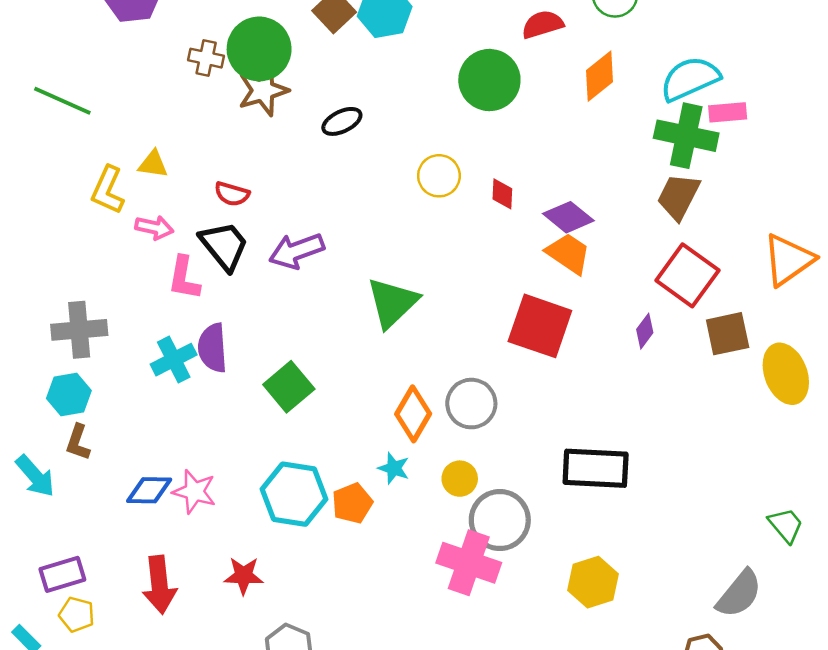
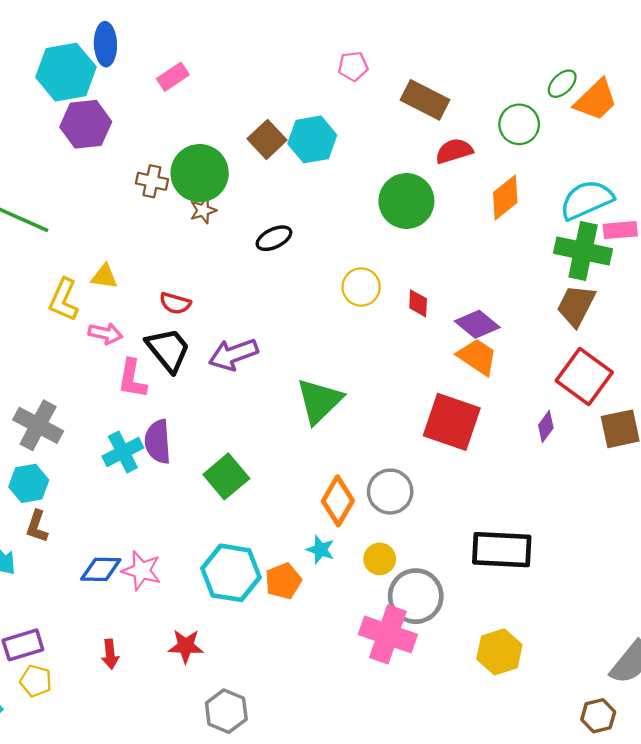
brown star: (263, 90) -> (203, 210), size x0.6
gray cross: (79, 330) -> (38, 425), turned 33
red arrow: (159, 585) -> (110, 654), size x0.6

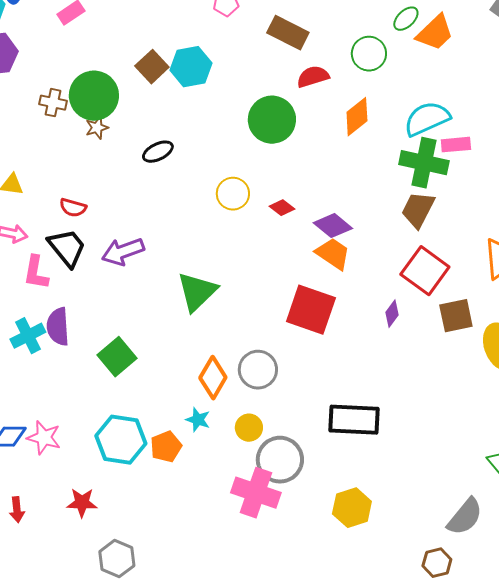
red diamond: (418, 303) -> (282, 208), turned -55

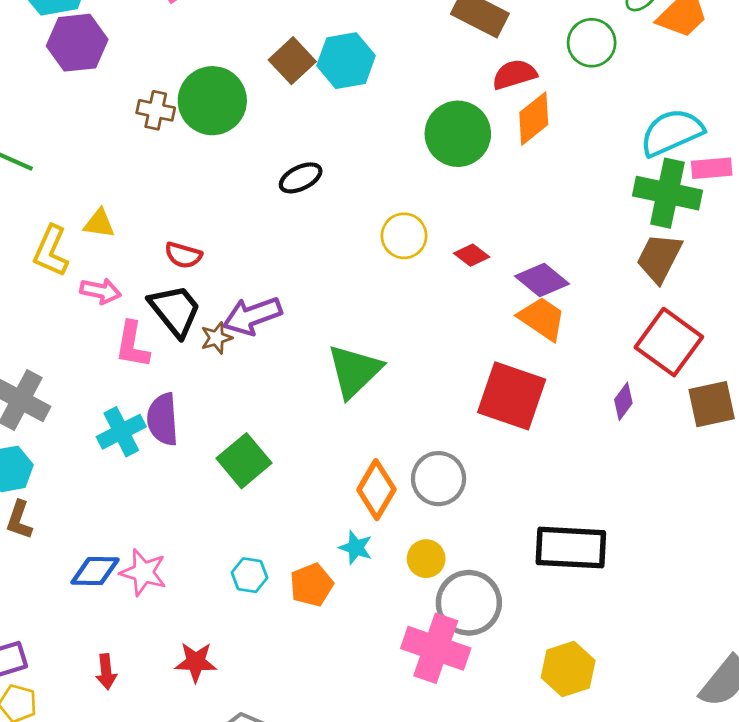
orange diamond: (357, 117) -> (534, 119), moved
brown star: (97, 128) -> (216, 338), moved
cyan hexagon: (121, 440) -> (250, 575), size x0.5

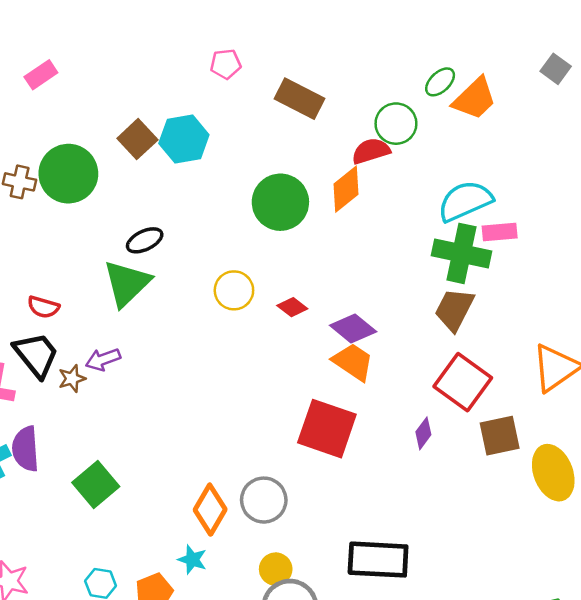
red semicircle: (514, 74) -> (371, 151), moved
purple arrow: (252, 316) -> (103, 359), size x0.7
green triangle: (354, 371) -> (127, 283), moved
yellow circle: (426, 559) -> (276, 569), moved

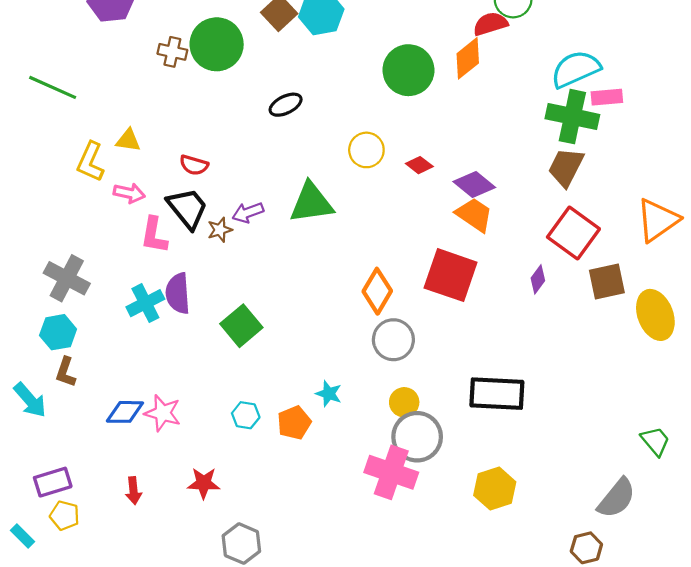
green triangle: (127, 283) -> (311, 203), moved, turned 36
orange diamond: (210, 510) -> (377, 291), moved

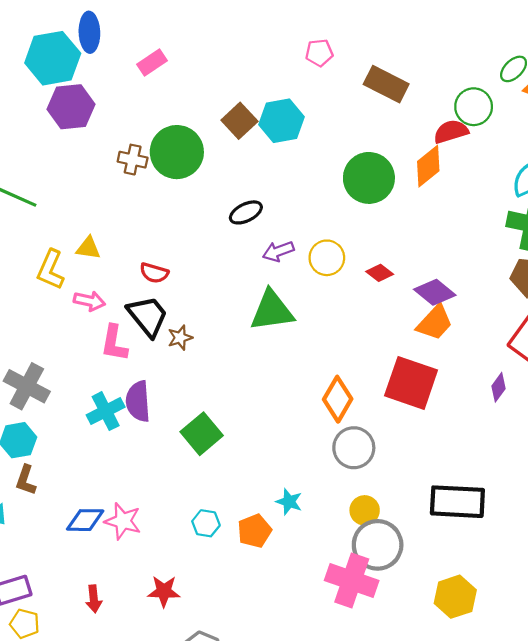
purple arrow: (248, 213) -> (278, 251), moved
orange trapezoid: (474, 215) -> (435, 323), turned 99

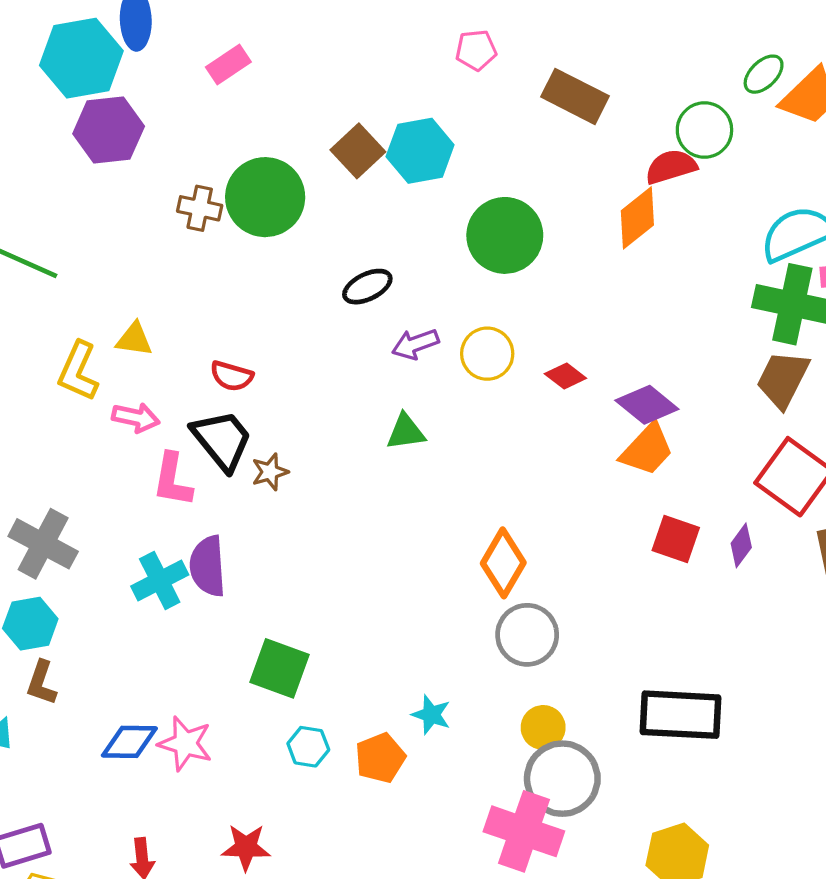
green circle: (369, 178) -> (505, 235), moved
green triangle: (272, 311) -> (406, 432), size x0.6
red square: (411, 383) -> (676, 539), moved, size x0.6
green square: (202, 434) -> (280, 668), moved, turned -30

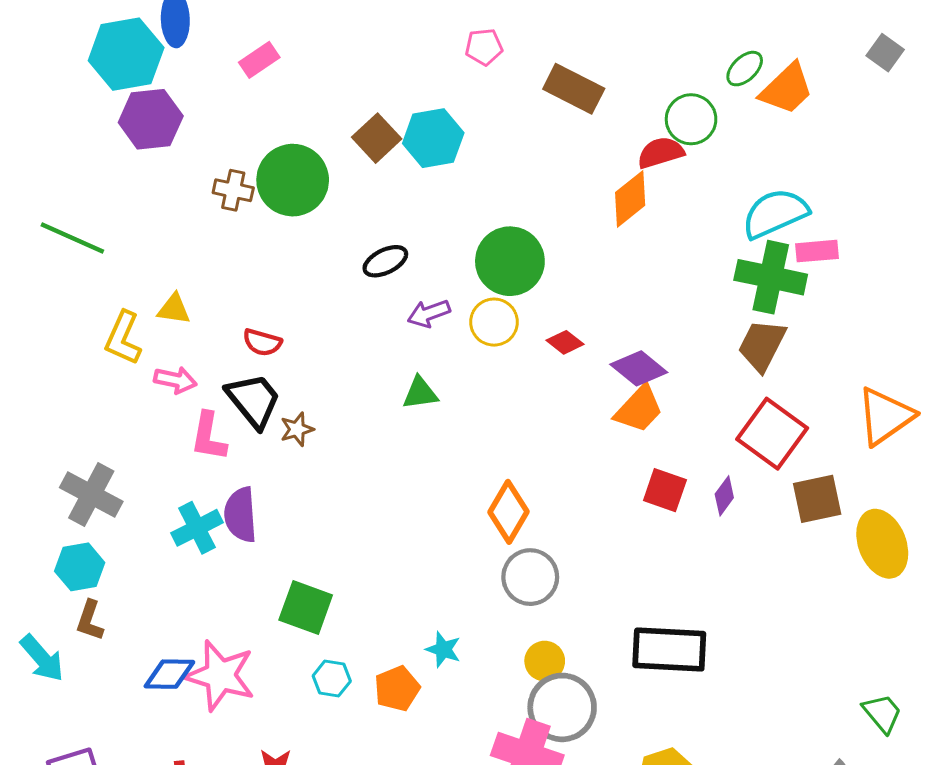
green circle: (505, 235) -> (510, 261), moved
pink star: (185, 743) -> (220, 676), size x1.4

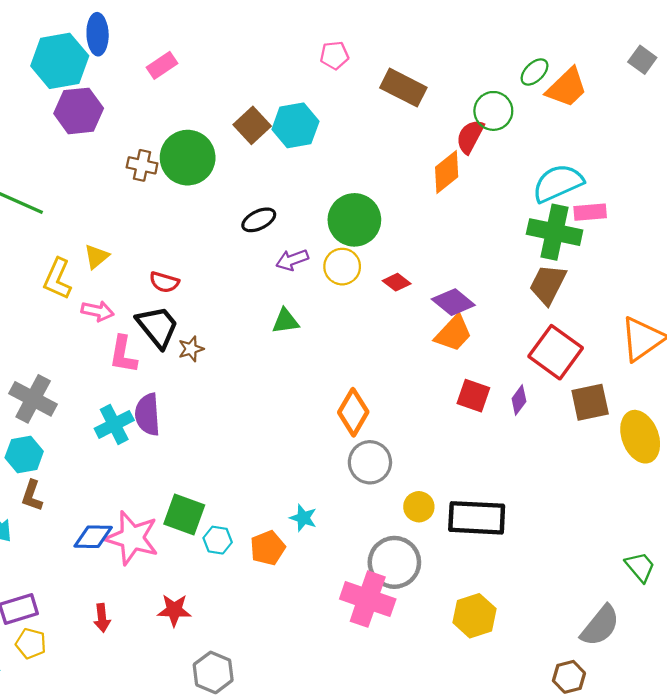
red semicircle: (661, 153) -> (470, 136), turned -45
yellow triangle: (174, 309) -> (96, 257), turned -48
green square: (306, 607) -> (184, 515), moved
yellow circle: (545, 661) -> (419, 507), moved

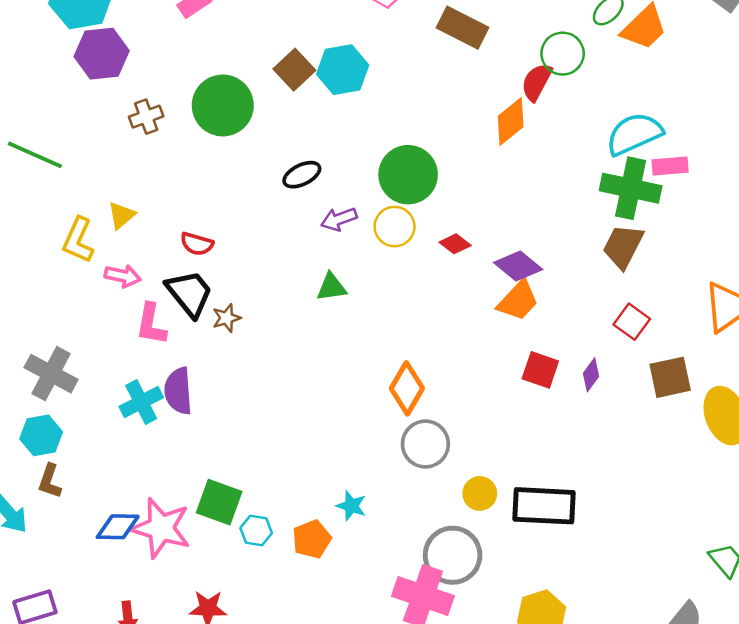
brown cross: (142, 165) -> (146, 117), moved, turned -32
red square: (556, 352) -> (632, 322), size x0.6

